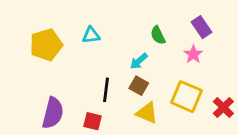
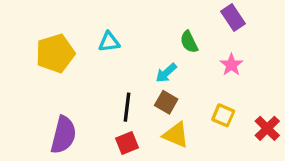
purple rectangle: (202, 27) -> (233, 17), moved
yellow square: (187, 97) -> (223, 115), size x0.6
red square: (92, 121) -> (127, 143), moved, turned -36

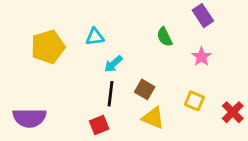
cyan arrow: (166, 73) -> (113, 64), moved
purple semicircle: (63, 135) -> (29, 118), moved, turned 76
red square: (127, 143) -> (99, 125), moved

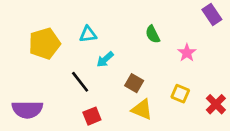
purple rectangle: (203, 16) -> (212, 15), moved
black line: (110, 94) -> (80, 82), moved, turned -45

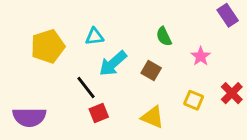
cyan arrow: (105, 59) -> (113, 63), size x1.5
brown square: (134, 83) -> (151, 70), moved
red cross: (216, 104) -> (232, 93), moved
red square: (92, 116) -> (99, 113), moved

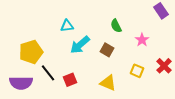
yellow pentagon: (48, 46) -> (31, 52), moved
black line: (86, 87) -> (48, 73), moved

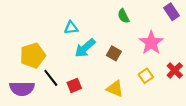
green semicircle: (116, 26) -> (123, 16), moved
pink star: (142, 40) -> (151, 43), size x1.6
yellow square: (137, 71) -> (146, 76), turned 32

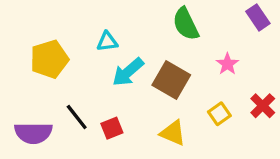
green semicircle: (123, 16) -> (186, 24), size x1.5
pink star: (151, 43) -> (227, 64), size x0.6
brown square: (114, 53) -> (171, 80), size x1.6
yellow pentagon: (33, 55) -> (49, 59), moved

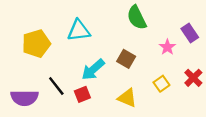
purple rectangle: (258, 17) -> (190, 33), moved
cyan triangle: (107, 42) -> (79, 31), size x1.5
cyan arrow: (128, 72) -> (93, 70), moved
brown square: (171, 80) -> (126, 59), size x0.7

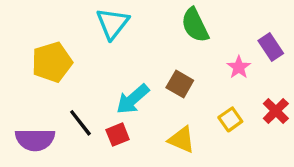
cyan triangle: (79, 31) -> (112, 23), moved, turned -45

